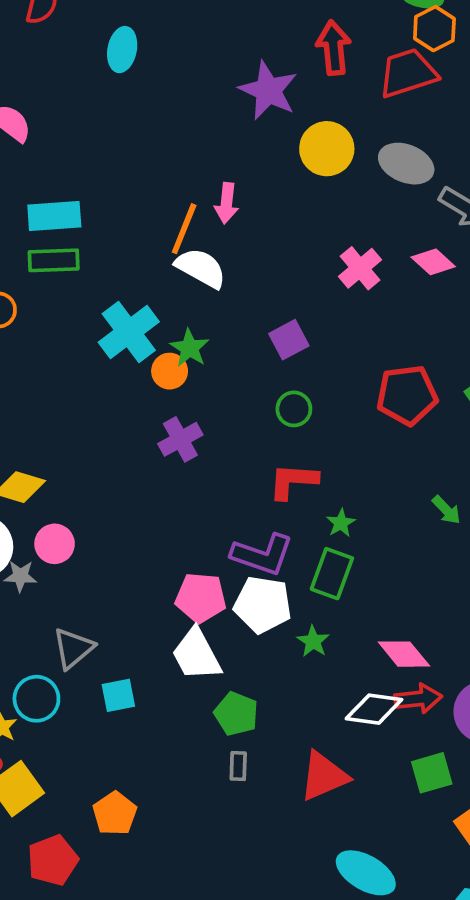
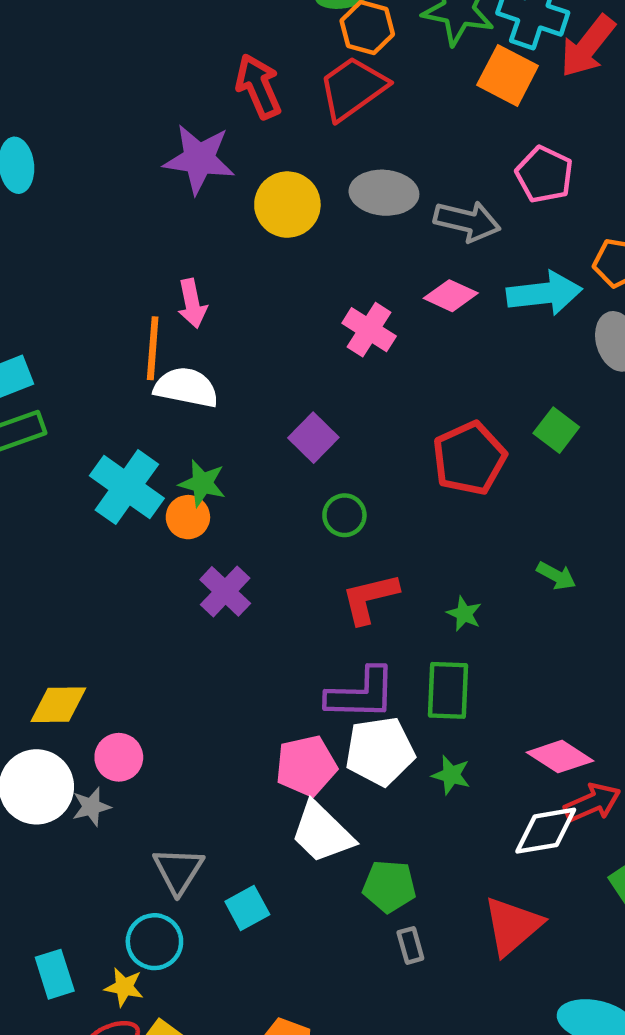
green star: (341, 523) -> (464, 614), moved

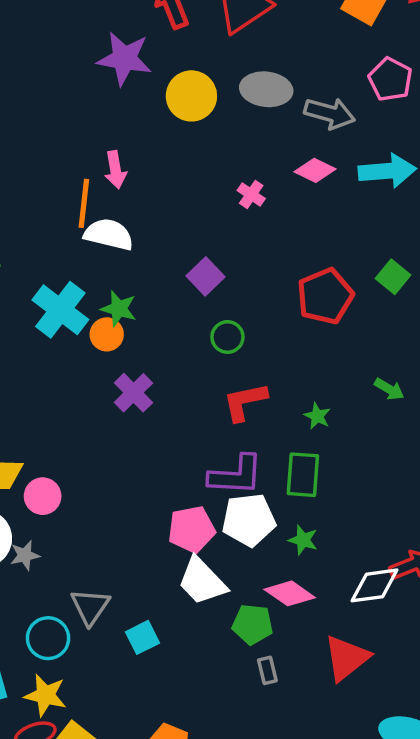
pink cross: (369, 330) -> (251, 194), size x0.7
pink circle: (119, 757) -> (43, 496), moved
pink diamond: (560, 757) -> (290, 593), moved
cyan circle: (154, 942) -> (48, 638), moved
yellow star: (124, 987) -> (45, 695), size x1.4

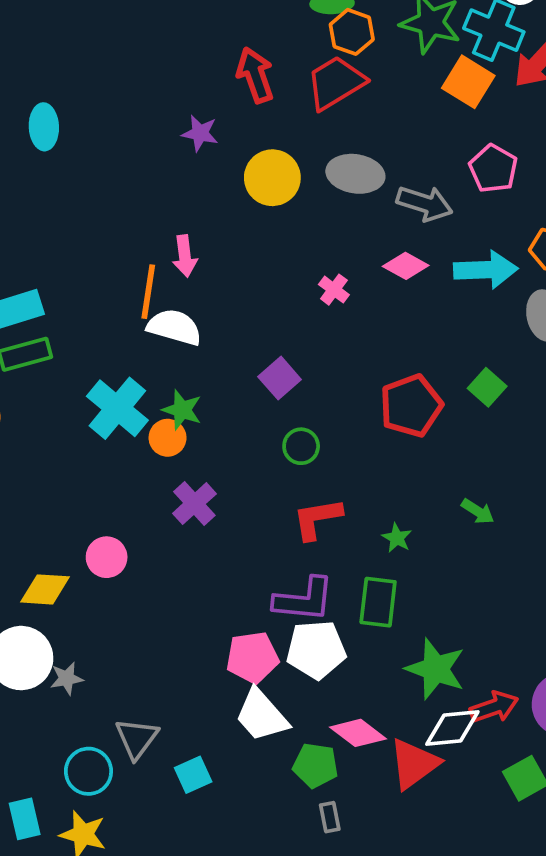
purple star: (124, 59) -> (200, 133), size x0.6
pink circle: (43, 496) -> (107, 557), moved
green star: (303, 540) -> (435, 669), moved, size x1.8
red triangle: (347, 658) -> (414, 764), moved

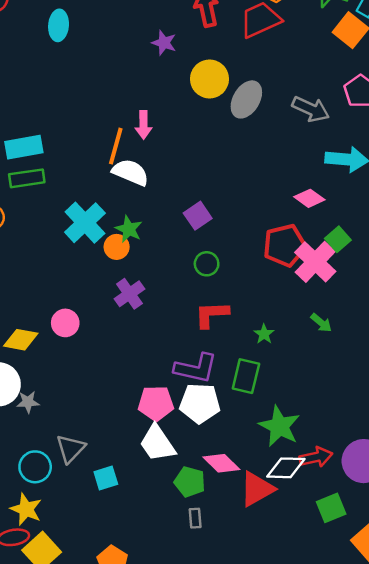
gray ellipse: (355, 174) -> (246, 99), moved, turned -75
pink diamond: (406, 266) -> (309, 198), moved
pink cross: (334, 290) -> (315, 262), moved, size x2.0

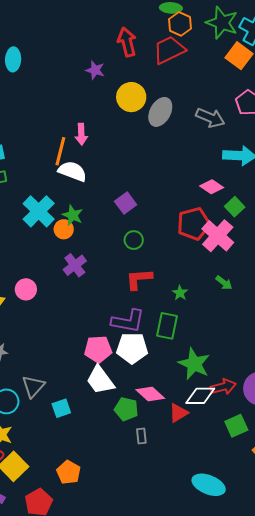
green square: (338, 239) -> (235, 207), moved
red triangle: (257, 489) -> (178, 413), size x0.7
gray rectangle: (195, 518) -> (141, 436), moved

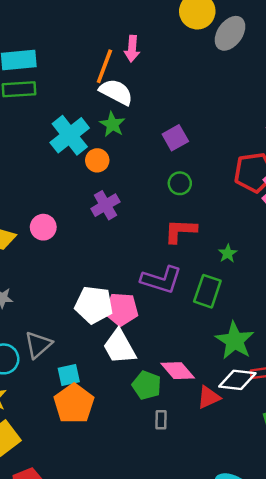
green star: (73, 215) -> (112, 124), moved
white pentagon: (132, 348) -> (94, 305), moved
orange pentagon: (69, 472) -> (74, 404), moved, size x1.4

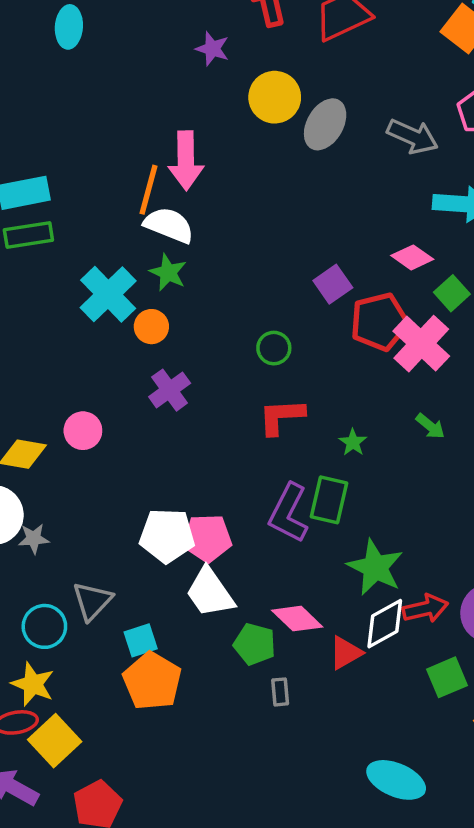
pink arrow: (132, 49) -> (186, 161), size x1.5
purple square: (175, 138) -> (333, 284), moved
purple L-shape: (161, 280) -> (288, 513), moved, turned 105
white diamond: (237, 380) -> (385, 624), turned -30

